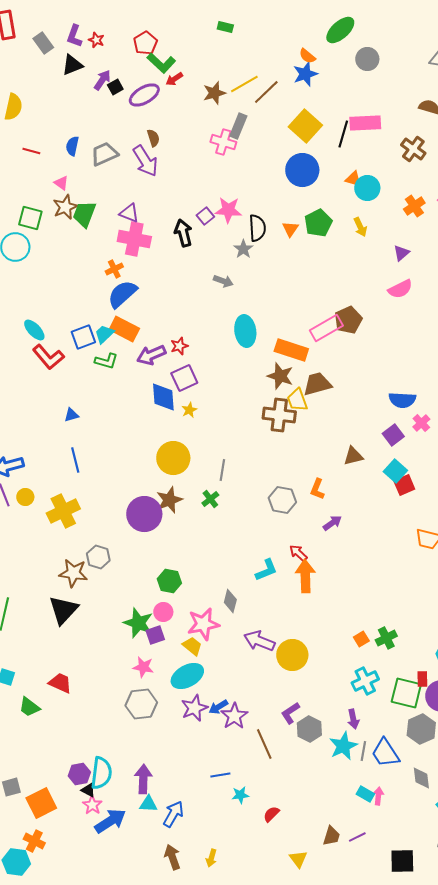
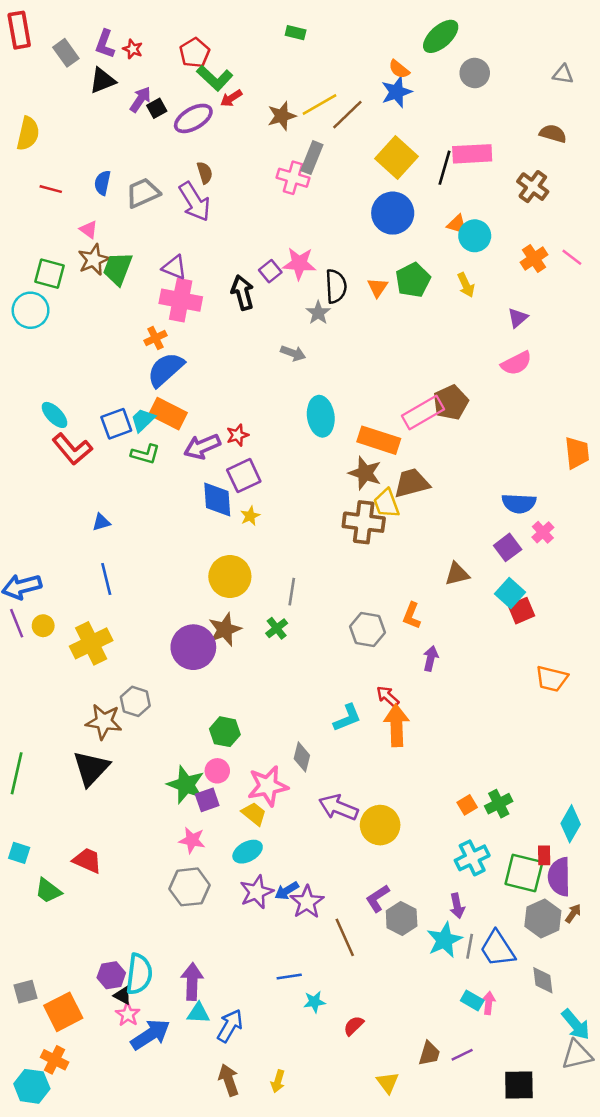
purple arrow: (332, 523) -> (431, 659), turned -42
cyan ellipse: (187, 676) -> (248, 852), size x0.7

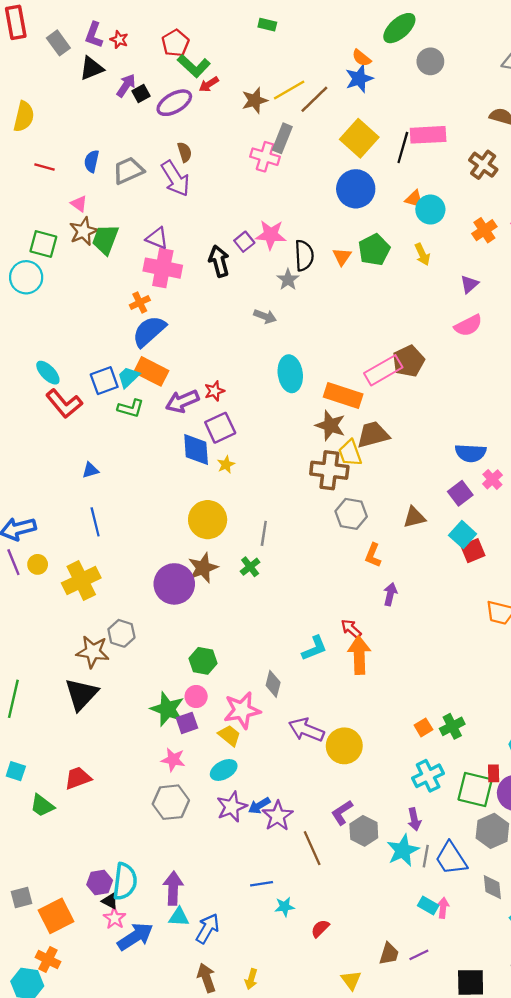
gray hexagon: (367, 629) -> (351, 514), moved
red trapezoid: (87, 860) -> (78, 778), turned -44

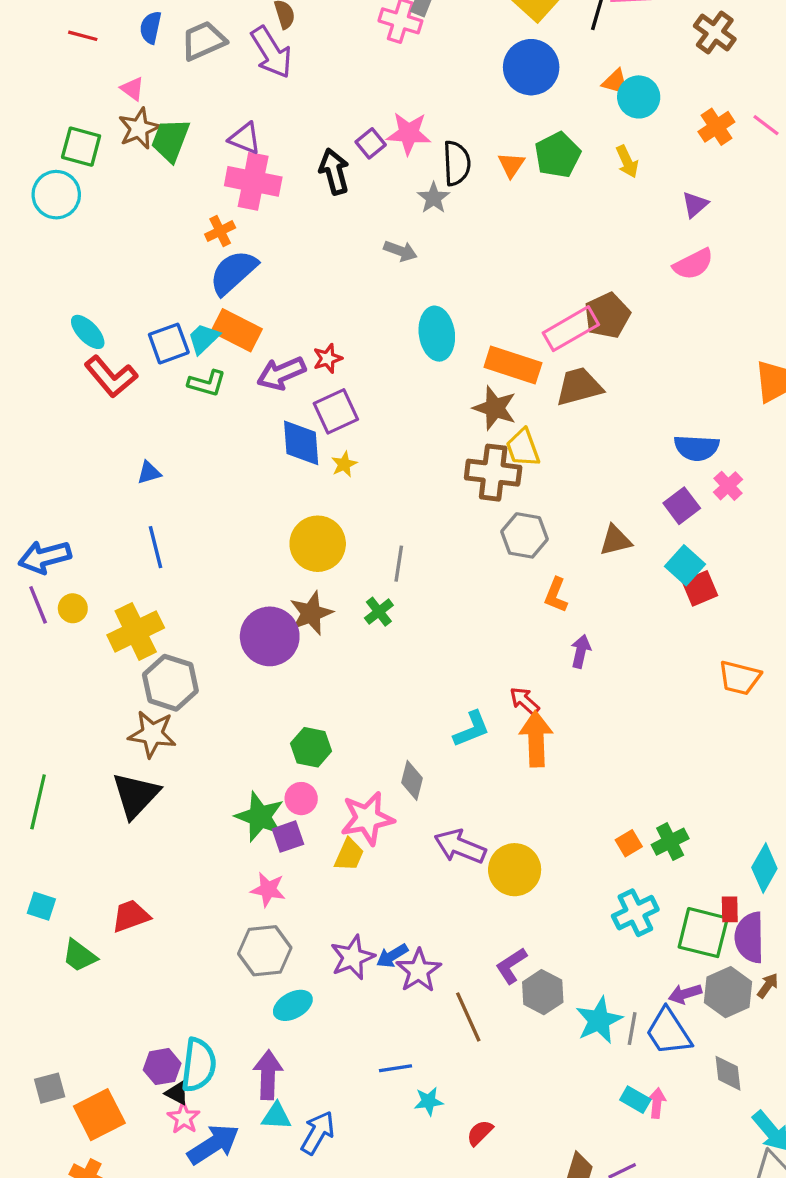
brown trapezoid: (373, 435) -> (579, 387), moved
gray hexagon: (121, 633) -> (170, 683), moved, size x1.4
yellow trapezoid: (229, 736) -> (349, 855), turned 75
cyan ellipse: (224, 770) -> (293, 1005), moved
purple arrow: (414, 819) -> (685, 994), moved, turned 85

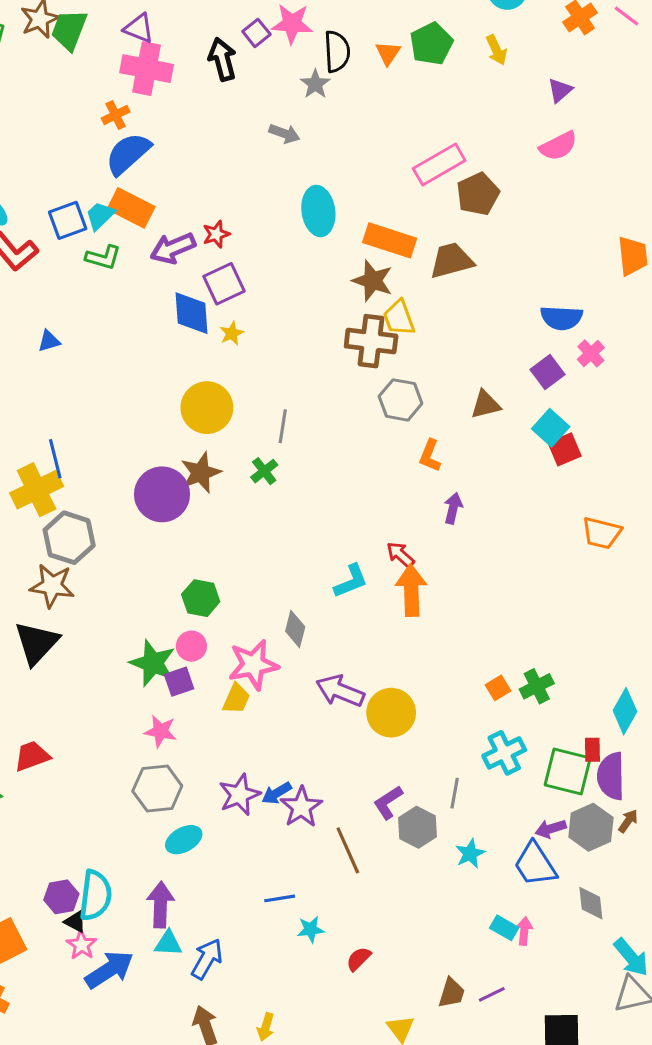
pink rectangle: (571, 329) -> (439, 165), moved
blue line: (156, 547) -> (55, 459), moved
cyan star: (599, 1020) -> (470, 854), size x0.7
gray line: (632, 1029) -> (455, 793), moved

